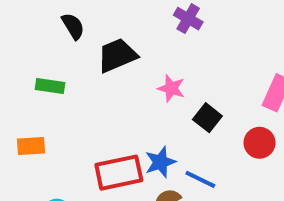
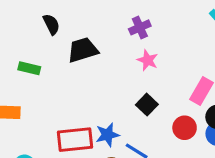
purple cross: (188, 19) -> (140, 27), turned 30
pink star: (171, 88) -> (148, 60), moved

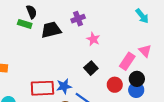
purple cross: (140, 27) -> (78, 19), moved
green rectangle: (29, 68) -> (25, 24), moved

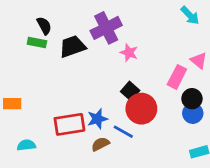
purple cross: (78, 19) -> (106, 28), size x1.6
red circle: (115, 85) -> (141, 109), moved, size x1.5

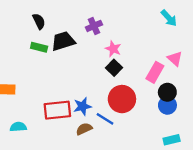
purple cross: (106, 28) -> (94, 26), size x0.6
green rectangle: (37, 43) -> (39, 47), moved
black square: (130, 91) -> (114, 68), moved

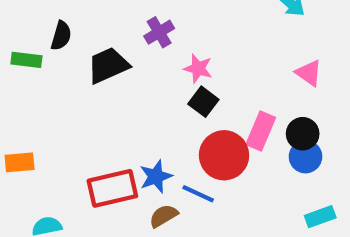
black semicircle: (39, 21) -> (61, 36), turned 49
green rectangle: (39, 47) -> (26, 60), moved
pink rectangle: (155, 72) -> (261, 131), moved

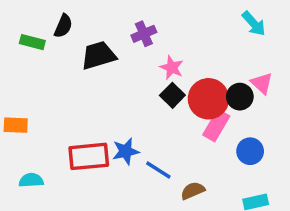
black circle: (303, 134) -> (240, 97), moved
red circle: (224, 155) -> (208, 99), moved
brown semicircle: (163, 216) -> (193, 191), moved

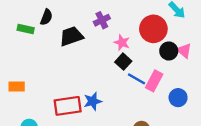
black circle: (240, 97) -> (169, 51), moved
red circle: (208, 99) -> (153, 29), moved
blue line: (158, 170) -> (136, 79), moved

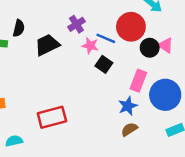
pink star: (122, 43) -> (90, 46), moved
blue line: (136, 79) -> (106, 38), moved
blue circle: (178, 98) -> (165, 95), size x1.6
blue star: (93, 101) -> (128, 106), moved

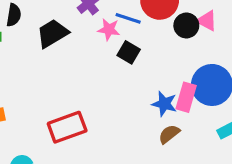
pink rectangle: (138, 81) -> (186, 97), moved
blue star: (128, 106) -> (164, 104), turned -30

